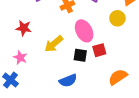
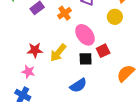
red star: (24, 28) -> (35, 50), moved

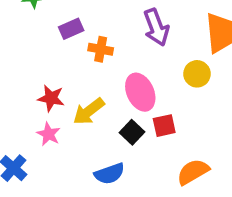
orange cross: (65, 13) -> (101, 49), moved, turned 32
black square: (86, 59) -> (132, 132), turned 32
pink star: (28, 72) -> (49, 134), moved

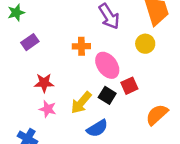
purple rectangle: (71, 29) -> (30, 42), moved
orange cross: (101, 49) -> (81, 46), moved
yellow arrow: (89, 111) -> (81, 103), moved

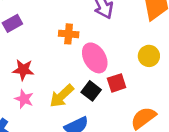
yellow circle: (145, 44) -> (149, 56), moved

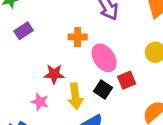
red star: (23, 70) -> (54, 74), moved
yellow arrow: (62, 96) -> (75, 96), turned -50

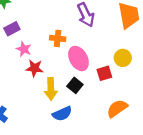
red square: (127, 80) -> (104, 73), moved
pink star: (40, 102) -> (24, 49), moved

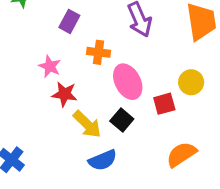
purple rectangle: (12, 29) -> (69, 21), moved, turned -35
yellow arrow: (51, 89) -> (87, 124), turned -45

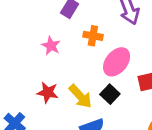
pink ellipse: (128, 82) -> (117, 62), turned 64
red star: (65, 94) -> (48, 92), moved

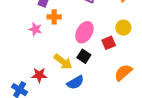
orange cross: (93, 36) -> (54, 17), moved
red star: (48, 92) -> (39, 75), moved

